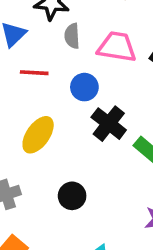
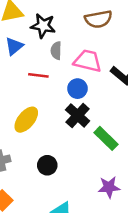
red line: (34, 73) -> (38, 75), moved
blue circle: (84, 87) -> (77, 89), moved

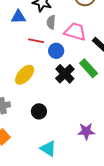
blue triangle: (14, 46) -> (18, 17), turned 35
blue circle: (77, 89) -> (56, 51), moved
green rectangle: (106, 138) -> (89, 68), moved

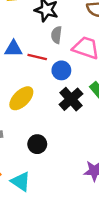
blue triangle: (18, 17) -> (13, 49), moved
cyan triangle: (48, 149) -> (21, 182), moved

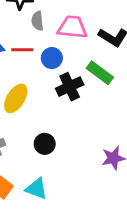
black cross: (71, 99) -> (70, 87), turned 30

